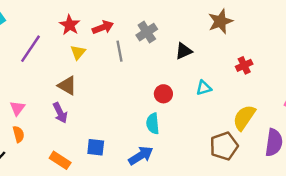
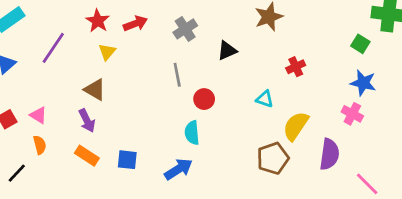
gray line: (119, 51) -> (177, 75), moved
cyan triangle: (204, 88) -> (265, 99), moved, turned 35
pink triangle: (17, 108) -> (38, 115), turned -35
orange rectangle: (60, 160) -> (87, 156), moved

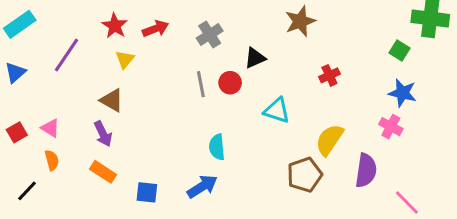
red circle: (204, 99) -> (230, 83), moved
cyan triangle: (265, 99) -> (277, 110), moved, size x1.4
blue square: (127, 160) -> (147, 192), moved

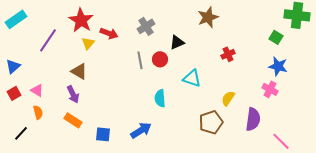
red star: (115, 26) -> (81, 20), size x1.4
red arrow: (156, 29) -> (109, 33), moved, turned 42
blue triangle: (15, 72) -> (13, 66), moved
yellow semicircle: (329, 140) -> (228, 98), size x0.7
cyan semicircle: (217, 147) -> (160, 98), moved

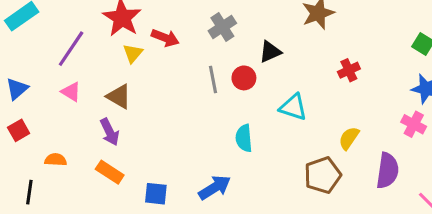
pink triangle: (37, 90) -> (71, 92), moved
orange semicircle: (38, 112) -> (56, 160), turned -72
black line: (21, 133) -> (29, 192), turned -35

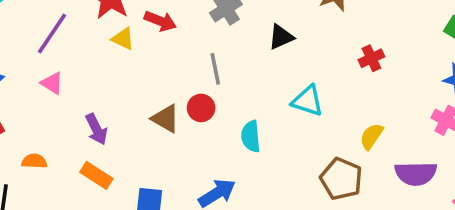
yellow triangle: (133, 53) -> (123, 39), turned -45
red circle: (244, 78) -> (201, 108), moved
brown triangle: (119, 96) -> (166, 119), moved
purple semicircle: (387, 171) -> (416, 174), turned 81
brown pentagon: (323, 175) -> (341, 179), turned -30

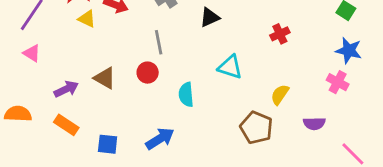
brown triangle: (166, 119) -> (105, 78), moved
purple arrow: (96, 129) -> (66, 89), turned -90
orange semicircle: (34, 161) -> (18, 114), size x1.4
purple semicircle: (416, 174) -> (314, 123), size x0.7

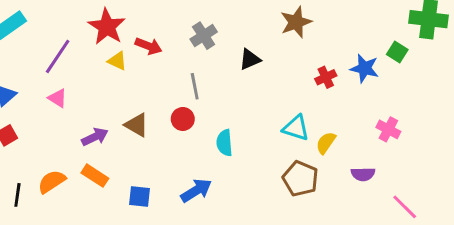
blue star: (349, 50) -> (364, 68), moved
cyan triangle: (230, 67) -> (296, 128), moved
orange semicircle: (18, 114) -> (52, 182), moved, turned -36

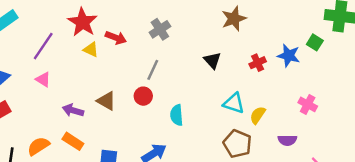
black triangle: (250, 59) -> (212, 60), moved, turned -48
gray line: (195, 86) -> (153, 70), turned 36
purple arrow: (95, 137) -> (73, 110), turned -138

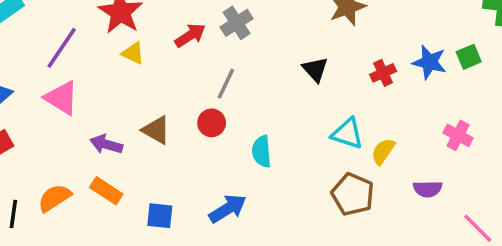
red arrow: (116, 38) -> (190, 35), moved, turned -54
green square: (315, 42) -> (469, 57), moved, turned 35
pink triangle: (43, 79) -> (62, 98), size x1.5

